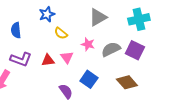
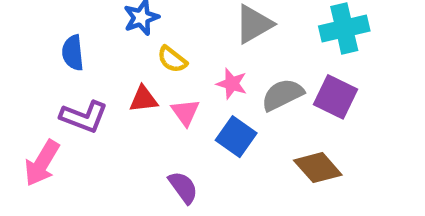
red triangle: (48, 60) -> (143, 99), moved
blue square: (89, 79) -> (236, 137), moved

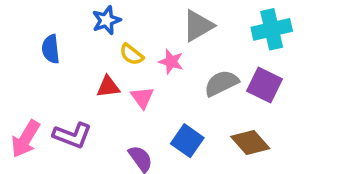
pink star: (232, 84) -> (171, 62), moved
purple L-shape: (84, 117) -> (72, 135), moved
blue square: (236, 137) -> (187, 141), moved

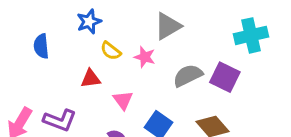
cyan cross: (272, 29) -> (251, 35), moved
pink triangle: (142, 98) -> (123, 100), moved

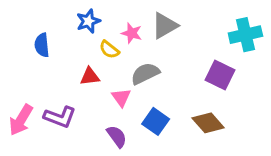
pink star: (145, 57) -> (132, 33), moved
gray semicircle: (188, 76) -> (145, 74), moved

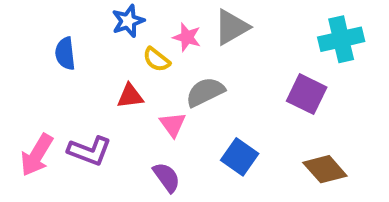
blue square: (156, 121) -> (240, 157), moved
brown diamond: (208, 123) -> (325, 169), moved

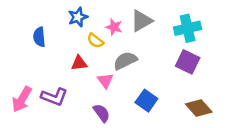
cyan cross: (341, 39) -> (188, 28), moved

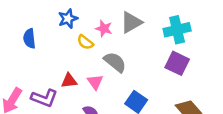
gray semicircle: (125, 61) -> (115, 62), turned 65
red triangle: (79, 63) -> (69, 81), moved

